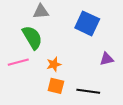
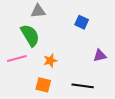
blue square: (87, 23) -> (82, 22), size x0.6
orange square: (56, 86) -> (43, 85), moved

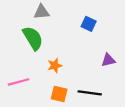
pink line: (17, 59) -> (19, 82), moved
orange square: (43, 85) -> (59, 94), moved

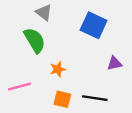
gray triangle: (42, 12) -> (44, 13), turned 42
blue square: (89, 24) -> (94, 25), size x1.6

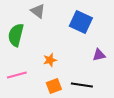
green semicircle: (35, 40) -> (16, 35), moved, turned -135
orange square: (62, 99) -> (54, 86), turned -35

